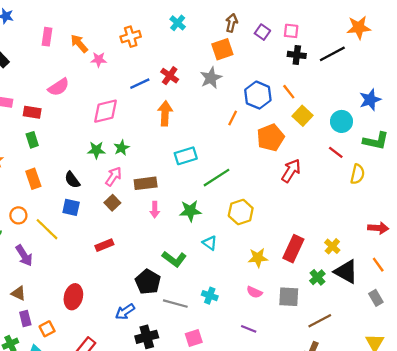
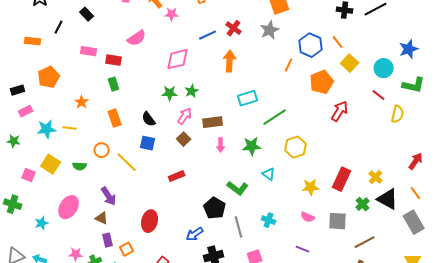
red arrow: (378, 228) -> (416, 161), turned -60
purple arrow: (24, 255) -> (109, 196), moved
gray rectangle: (376, 298) -> (414, 222), size x1.6
gray line: (175, 304) -> (239, 227), turned 60

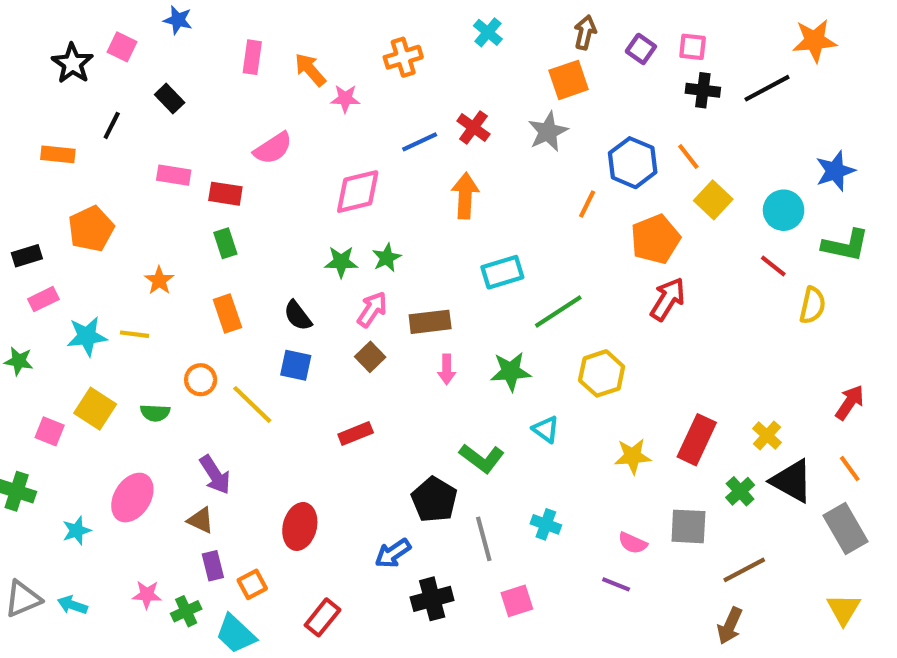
red arrow: (340, 111) -> (668, 299), moved
pink semicircle: (308, 217) -> (633, 543), moved

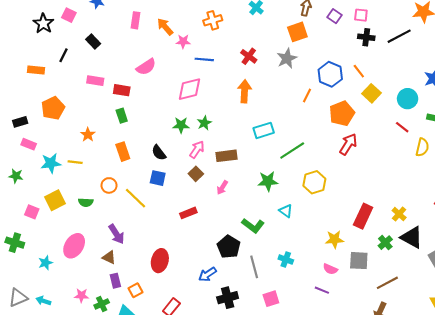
blue line: (420, 142) -> (204, 59), moved, turned 30
pink rectangle: (43, 299) -> (29, 144), turned 48
pink arrow: (447, 369) -> (222, 188), moved, turned 32
yellow square: (95, 409) -> (55, 200), turned 30
yellow star: (633, 456) -> (334, 239), moved

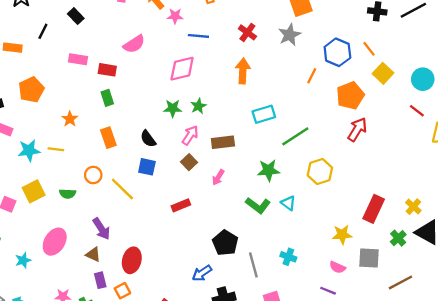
green L-shape: (253, 226) -> (258, 205), moved
red ellipse: (160, 261) -> (132, 260), moved

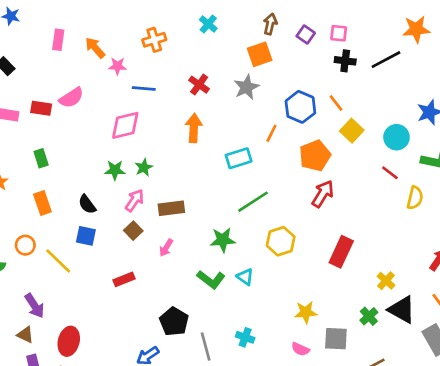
red rectangle: (107, 70) -> (41, 108), moved
cyan rectangle: (264, 114) -> (239, 158), moved
red rectangle: (374, 209) -> (341, 252), moved

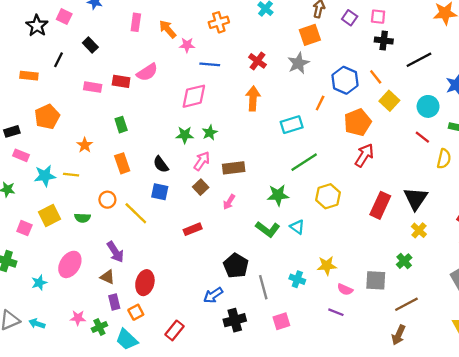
black line: (386, 60) -> (419, 60), moved
black triangle: (402, 310) -> (416, 199), moved, turned 35
yellow star: (306, 312) -> (327, 266), moved

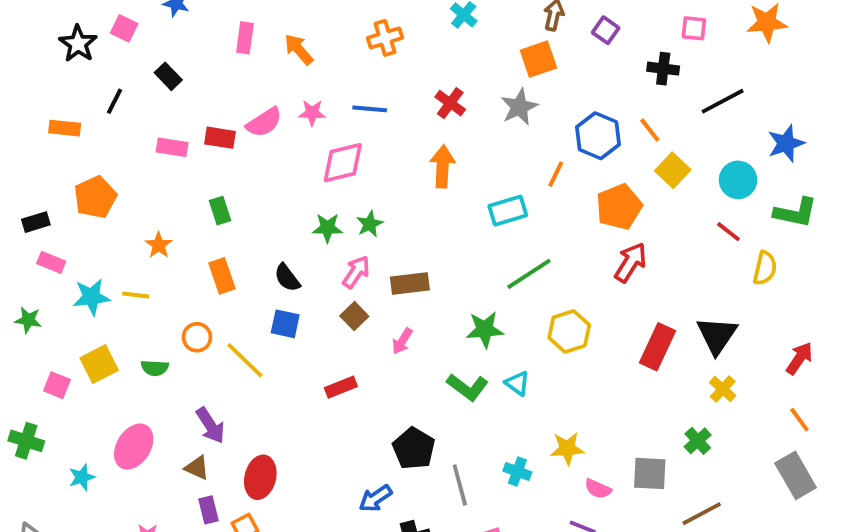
pink square: (378, 17) -> (694, 28), moved
pink star: (187, 45) -> (312, 113), moved

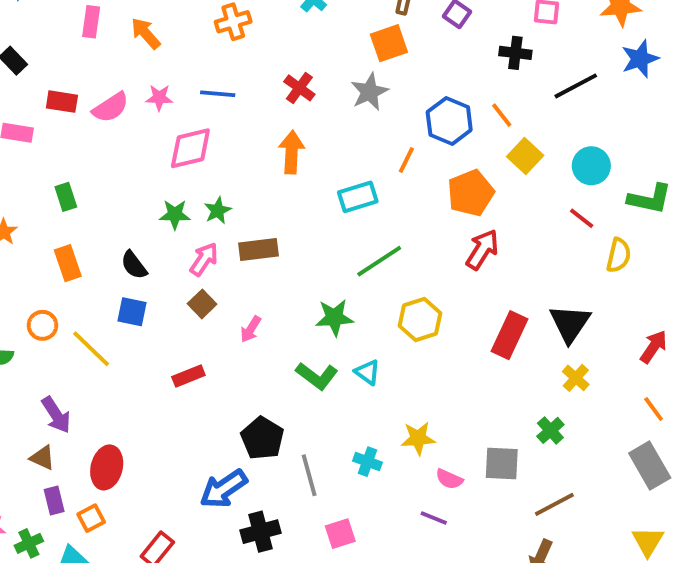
red rectangle: (220, 138) -> (62, 102), moved
blue star: (786, 143) -> (640, 59), moved
brown rectangle: (410, 283) -> (259, 249), moved
blue arrow: (375, 498) -> (223, 489), size x1.4

